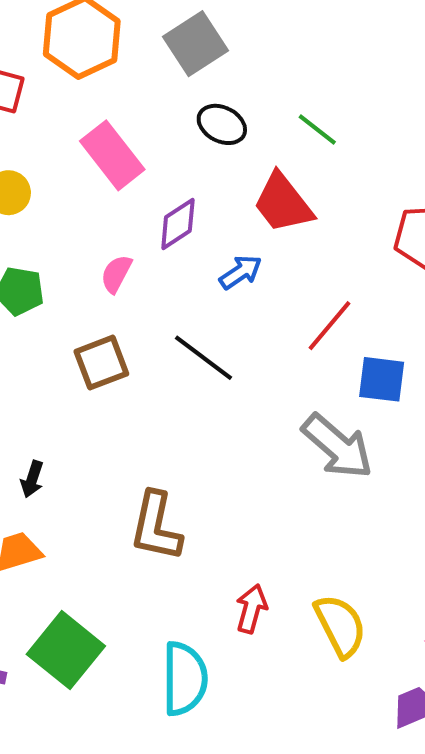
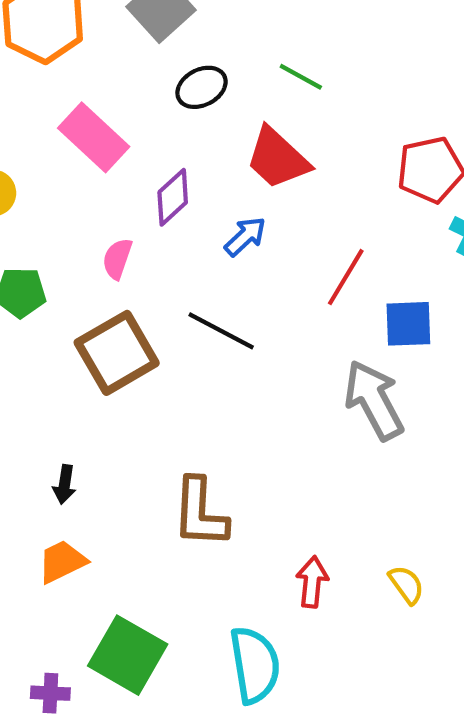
black ellipse: (222, 124) -> (202, 87), turned -45
brown square: (101, 363) -> (117, 353), size x1.4
gray arrow: (337, 446) -> (374, 400), turned -150
yellow semicircle: (340, 626) -> (406, 585), size x0.6

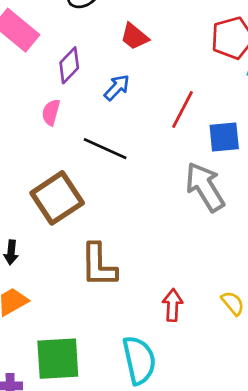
red trapezoid: (277, 158) -> (134, 36), size x0.7
pink semicircle: (117, 259) -> (51, 112), moved
brown square: (117, 353) -> (57, 198), moved
green square: (128, 655) -> (58, 359), turned -30

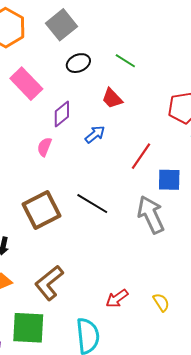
black line: (105, 149) -> (92, 204), moved
brown L-shape: (99, 265) -> (49, 283), moved, turned 45
red arrow: (173, 305) -> (117, 298), turned -135

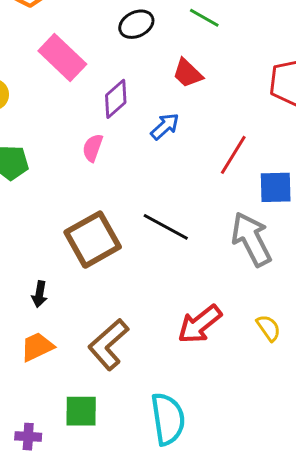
red arrow: (117, 298) -> (200, 324), moved, size x1.4
yellow semicircle: (161, 302) -> (268, 328), moved
green square: (28, 328) -> (81, 411), size x0.7

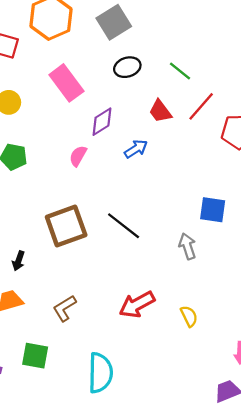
red line: (233, 155) -> (201, 106), moved
gray arrow: (251, 239) -> (187, 246), size x0.6
brown L-shape: (108, 344) -> (65, 308), size x0.7

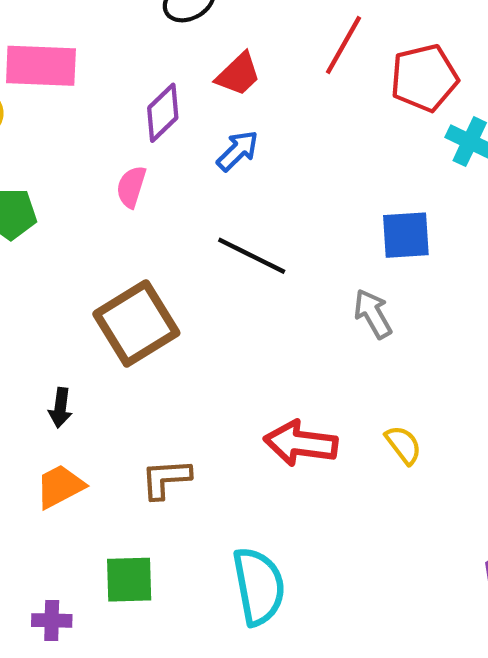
pink rectangle: (66, 83) -> (41, 66), moved, turned -39
red trapezoid: (160, 111) -> (238, 74), moved, turned -85
black line: (124, 226) -> (252, 256), moved
red arrow: (137, 304) -> (301, 443), turned 48
brown L-shape: (65, 308) -> (166, 479), turned 40

